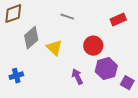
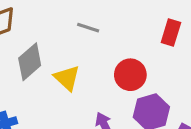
red rectangle: (118, 20) -> (171, 32), turned -49

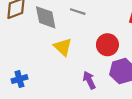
gray diamond: (30, 62) -> (46, 17), moved, turned -60

